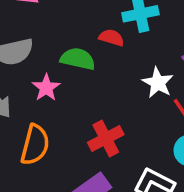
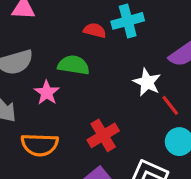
red semicircle: (112, 38) -> (95, 30), moved
orange semicircle: (35, 145) -> (40, 145), turned 81

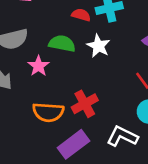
white star: (147, 82) -> (98, 46), moved
orange semicircle: (40, 145) -> (48, 112), moved

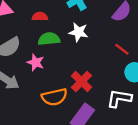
red semicircle: (81, 15) -> (40, 16), moved

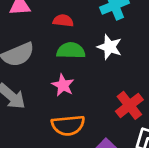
pink star: (36, 62) -> (63, 85), moved
red cross: (82, 81) -> (129, 105), moved

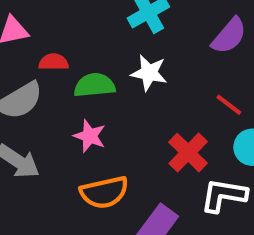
red semicircle: (63, 21) -> (53, 62), moved

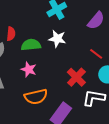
red semicircle: (53, 62) -> (11, 34), turned 96

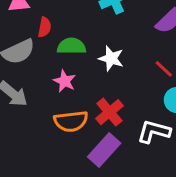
white star: (57, 39) -> (111, 59), moved
red cross: (76, 77) -> (109, 112), moved

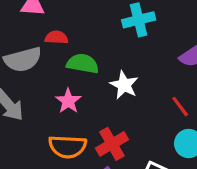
red semicircle: (44, 27) -> (56, 38), turned -108

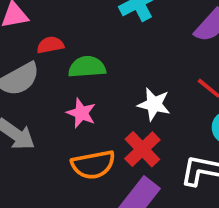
white star: (124, 85) -> (154, 104), moved

